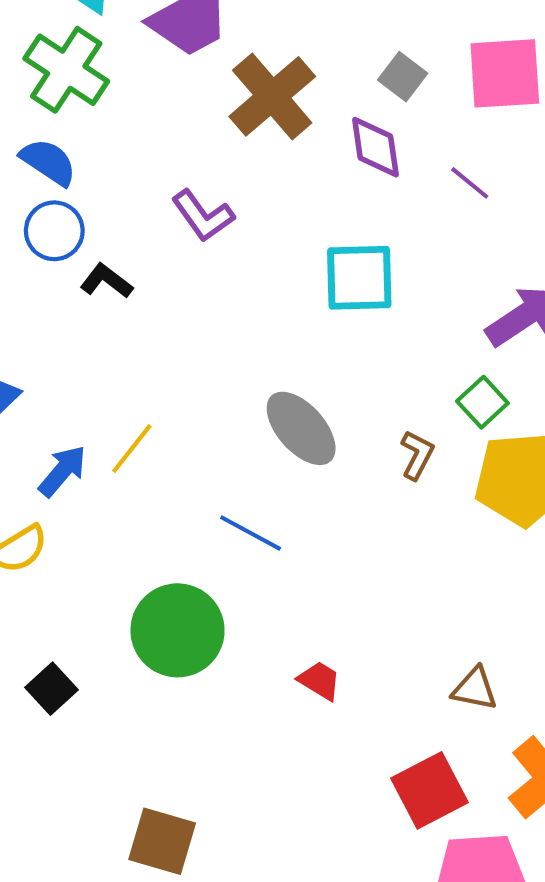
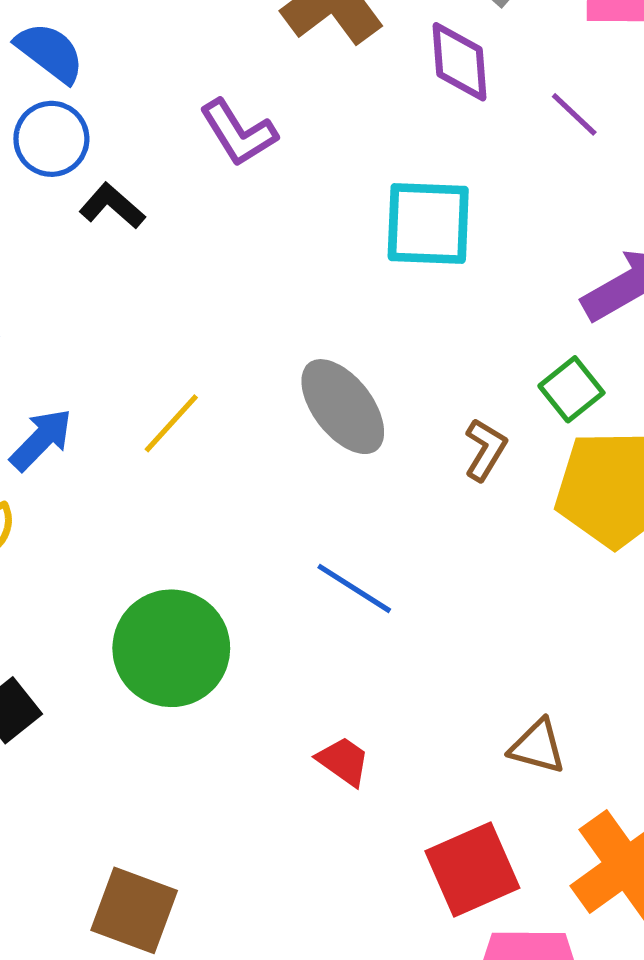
yellow line: (132, 449) -> (171, 423), moved
blue line: (251, 533) -> (354, 588), moved
red trapezoid: (319, 681) -> (343, 761), moved

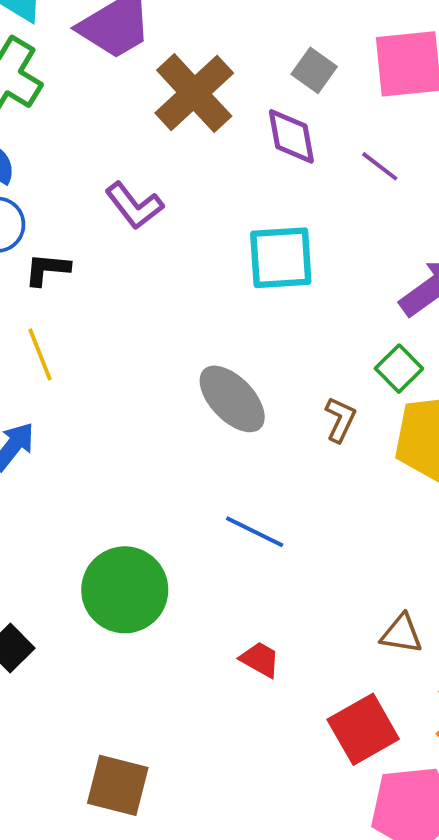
black L-shape: (112, 206) -> (47, 269), turned -30
yellow line: (171, 423) -> (40, 354), moved, turned -58

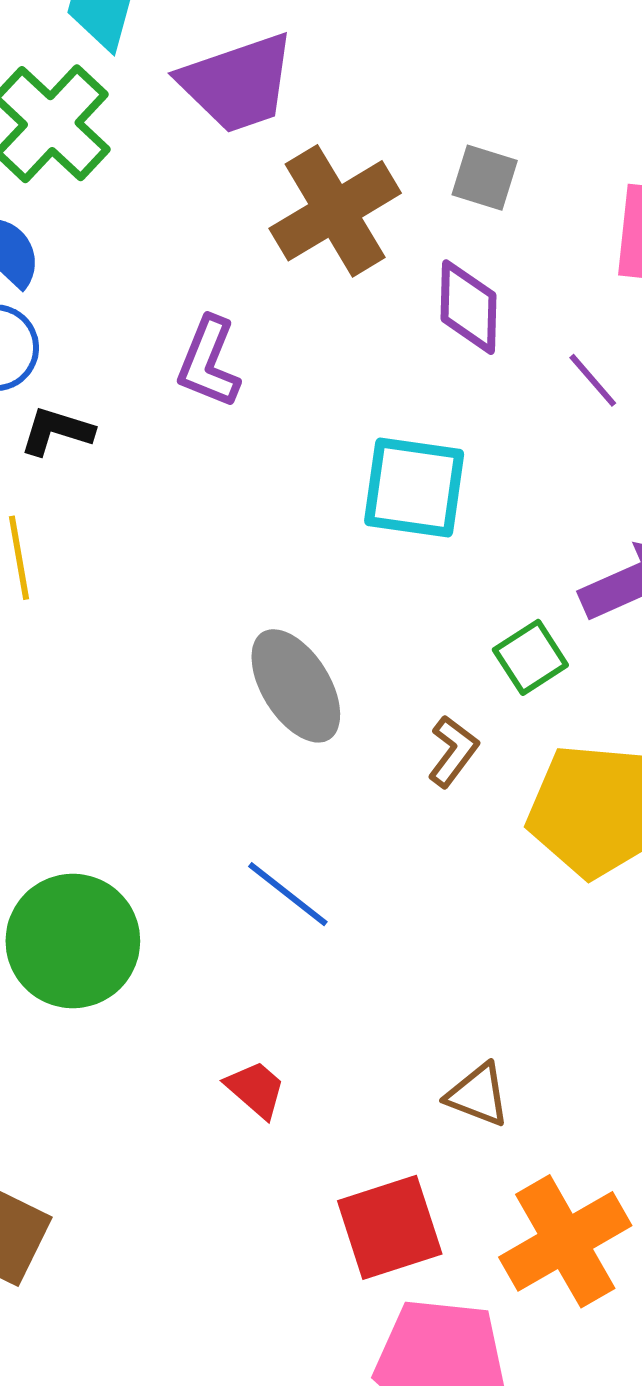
gray square: (314, 70) -> (485, 178), moved, turned -30
purple L-shape: (134, 206) -> (209, 362), turned 48
green square: (399, 369) -> (530, 657), moved

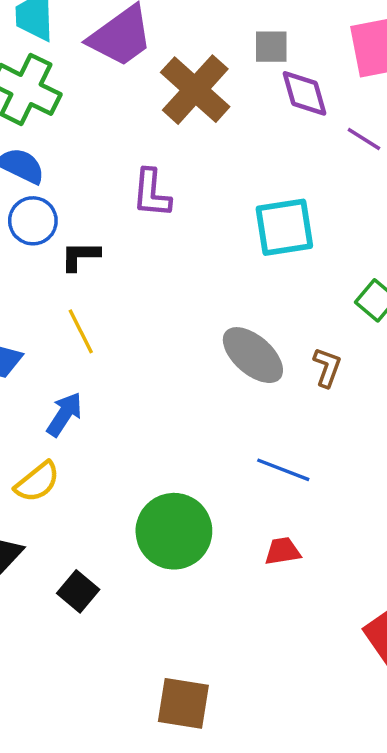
purple diamond: (469, 307) -> (304, 93), moved
brown L-shape: (453, 751) -> (327, 367), moved
red trapezoid: (256, 1089) -> (283, 551), moved, turned -33

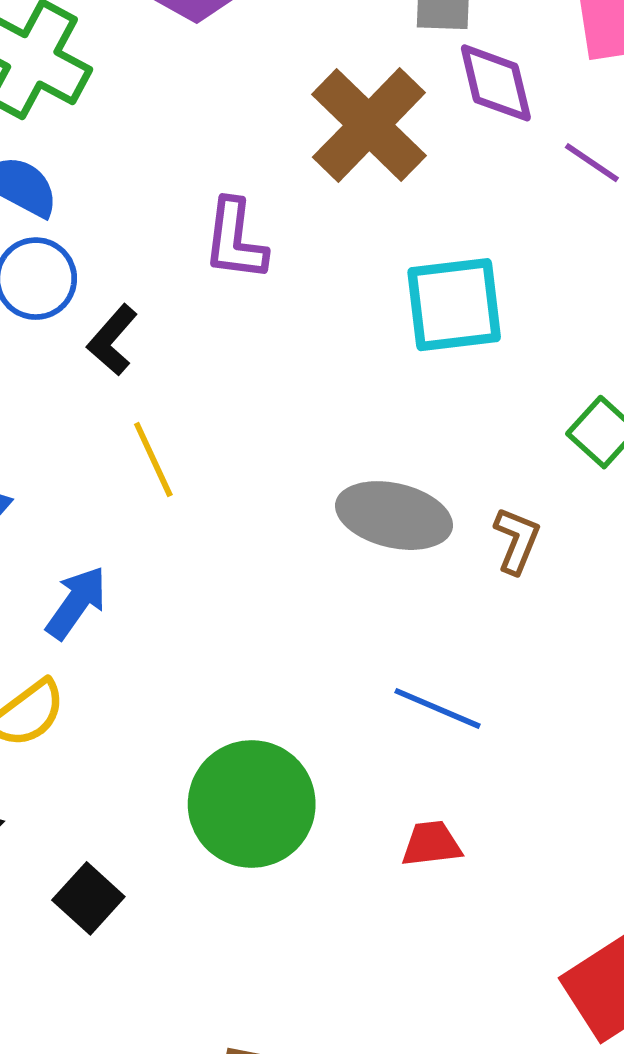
brown cross: (195, 90) -> (369, 125), moved
black L-shape: (80, 256) -> (112, 340), turned -51
yellow line: (81, 331) -> (153, 459), moved
gray ellipse: (253, 355) -> (394, 516), turned -30

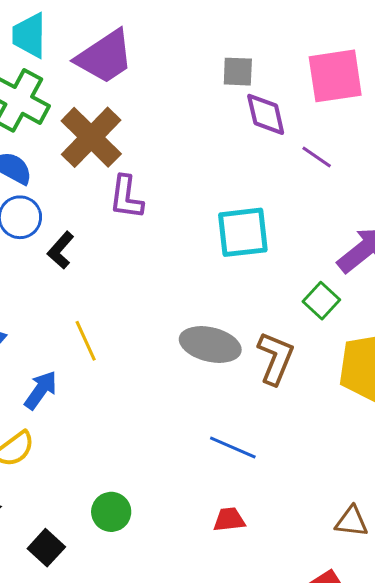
brown cross: (369, 125) -> (91, 137), moved
yellow line: (153, 459) -> (86, 341), moved
brown L-shape: (517, 540) -> (276, 358), size x1.5
green circle: (252, 804) -> (111, 512), moved, size x0.6

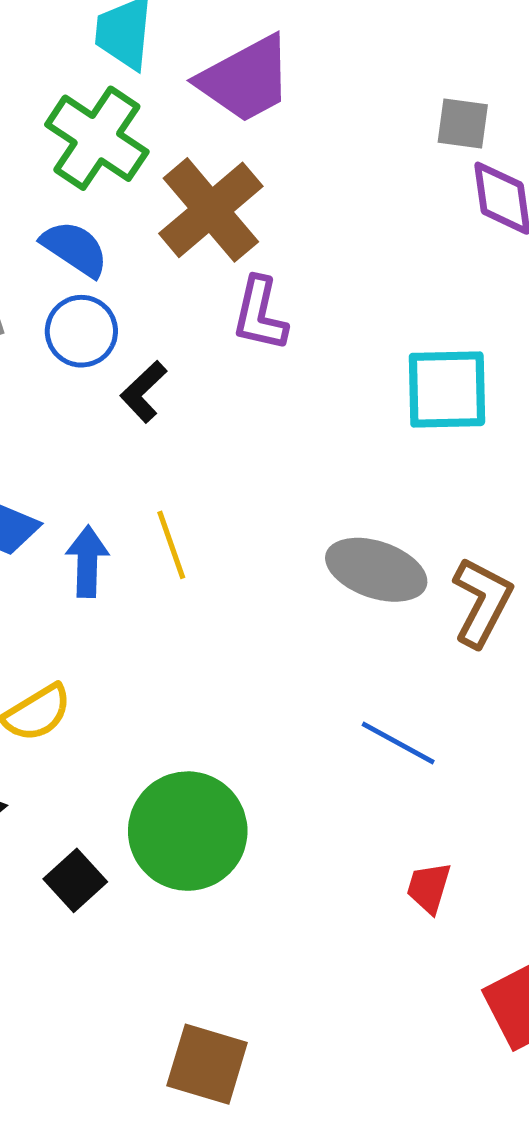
blue arrow: (41, 390) -> (87, 561), moved, turned -39
green circle: (111, 512) -> (188, 831), size x1.8
red trapezoid: (229, 520) -> (429, 888), moved, turned -72

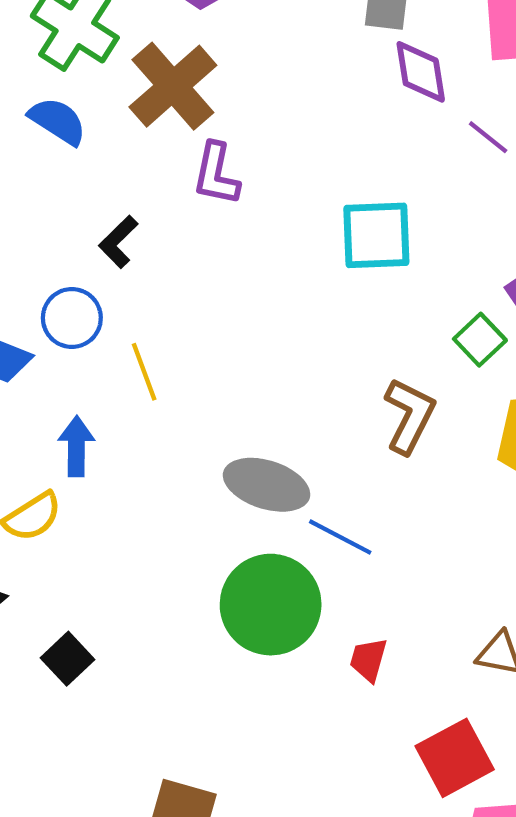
blue circle: (81, 331) -> (72, 318), moved
blue arrow: (87, 561) -> (76, 446), moved
gray ellipse: (376, 570) -> (267, 485), moved
green circle: (188, 831) -> (271, 605), moved

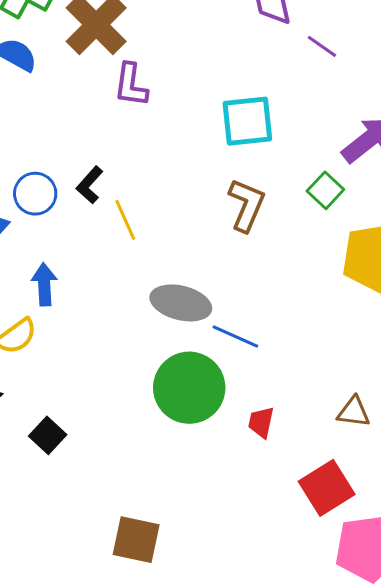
black L-shape: (118, 242) -> (90, 185), moved
yellow line: (144, 372) -> (125, 220), moved
brown L-shape: (409, 416) -> (247, 205), moved

